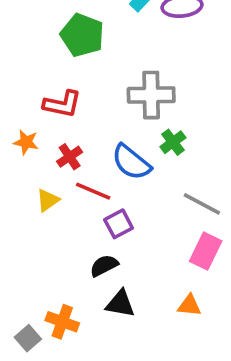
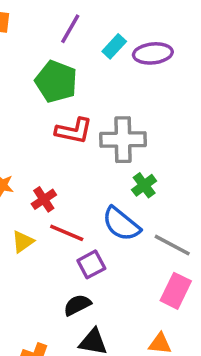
red L-shape: (62, 104) -> (74, 131), moved
blue semicircle: (131, 162) -> (121, 224), moved

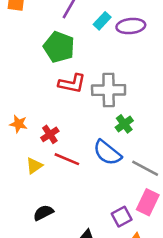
purple square: (91, 264) -> (122, 217), moved
black semicircle: (77, 305) -> (43, 213), moved

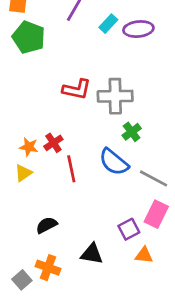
green pentagon: (59, 47) -> (29, 37), moved
orange star: (19, 124) -> (29, 147), moved
red line: (67, 159) -> (71, 169), turned 55
yellow triangle: (34, 166) -> (23, 173), moved

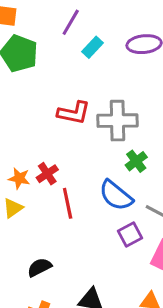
cyan rectangle: (108, 24) -> (93, 47), moved
purple square: (129, 229) -> (130, 235), moved

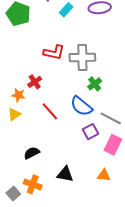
red cross: (47, 174) -> (35, 82), moved
red line: (68, 203) -> (50, 111), turned -30

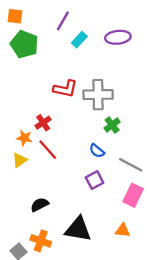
blue semicircle: (81, 106) -> (97, 151), size x0.6
red line: (50, 111) -> (48, 150), moved
purple square: (91, 132) -> (95, 180), moved
black triangle: (65, 174) -> (78, 229), size x1.4

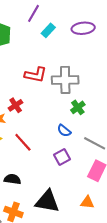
red line: (48, 150) -> (23, 142), moved
black semicircle: (40, 205) -> (12, 179), turned 35

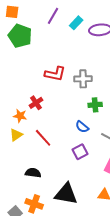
cyan rectangle: (48, 30) -> (76, 23), moved
gray cross: (65, 80) -> (83, 79), size x0.7
green cross: (78, 107) -> (95, 105), turned 32

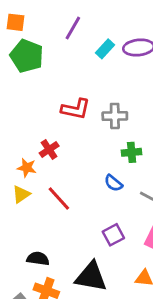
cyan rectangle: (76, 23) -> (105, 49), moved
purple square: (80, 152) -> (113, 235), moved
black semicircle: (33, 173) -> (38, 259), moved

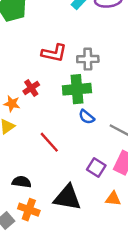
green cross: (132, 152) -> (77, 89), moved, size x1.6
red line: (59, 198) -> (49, 142), moved
purple square: (113, 235) -> (96, 167), moved, turned -30

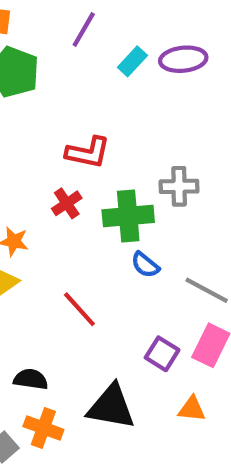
gray cross: (88, 59) -> (179, 186), moved
red cross: (31, 88) -> (67, 203), moved

